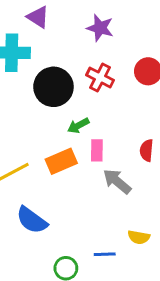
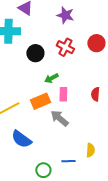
black circle: (53, 87) -> (35, 53), size x0.7
gray arrow: (117, 181) -> (59, 118), moved
yellow semicircle: (139, 237) -> (90, 150), turned -96

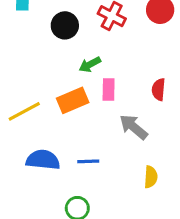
gray arrow: (59, 118) -> (134, 127), moved
blue semicircle: (21, 139) -> (43, 160), turned 150
blue line: (68, 161) -> (88, 161), moved

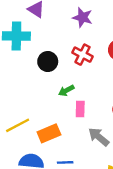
orange rectangle: (73, 100) -> (49, 133), moved

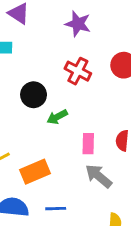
black circle: (48, 62) -> (34, 95), moved
pink rectangle: (80, 109) -> (88, 144), moved

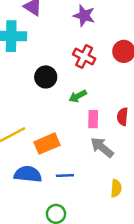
green arrow: (57, 117) -> (78, 96), moved

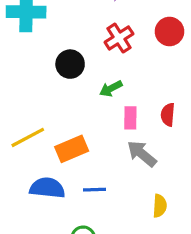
red cross: (84, 57) -> (119, 38), turned 30

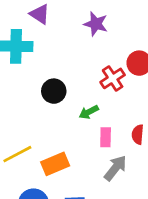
red cross: (119, 38) -> (113, 78), moved
gray arrow: (142, 154) -> (115, 168), turned 88

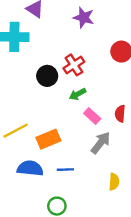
red cross: (113, 78) -> (74, 65), moved
pink rectangle: (106, 137) -> (92, 116), turned -49

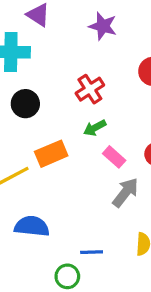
black circle: (47, 76) -> (25, 104), moved
orange rectangle: (48, 139) -> (51, 154), moved
blue line: (65, 170) -> (92, 252), moved

